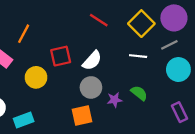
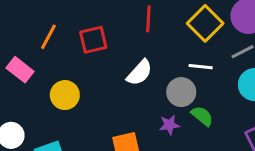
red line: (99, 20) -> (148, 19), turned 60
red square: (61, 56) -> (93, 40), moved
gray circle: (91, 87) -> (181, 92), moved

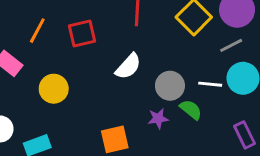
white line: (201, 67) -> (210, 84), moved

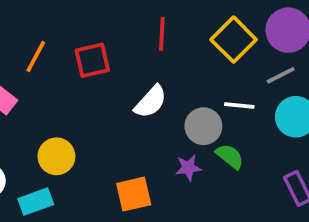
white line: (210, 84) -> (239, 105), moved
yellow circle: (54, 89) -> (56, 156), moved

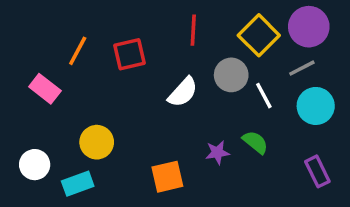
white line: (239, 105) -> (264, 96), turned 56
gray circle: (203, 126) -> (231, 75), moved

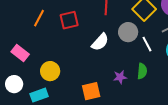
pink rectangle: (45, 89) -> (20, 53), moved
green semicircle: (255, 142) -> (142, 71), turned 56

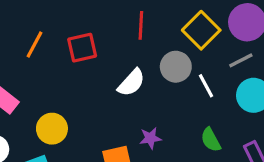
green semicircle: (142, 71) -> (211, 140), moved, turned 147
purple star: (120, 77) -> (150, 138), moved

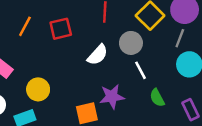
gray line: (241, 60) -> (180, 38), turned -42
white line: (206, 86) -> (140, 70), moved
purple star: (150, 138) -> (112, 97), size x1.5

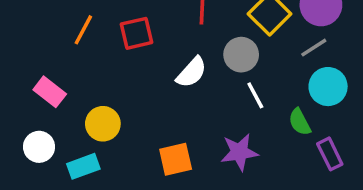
gray line: (180, 38) -> (314, 48), turned 36
purple star: (112, 97) -> (239, 152), moved
green semicircle: (157, 98) -> (300, 122), moved

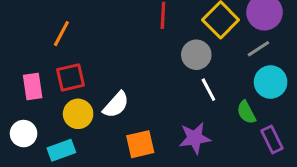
red square: (137, 33) -> (71, 77), moved
white semicircle: (192, 72) -> (116, 105), moved
pink rectangle: (50, 92) -> (33, 87), turned 44

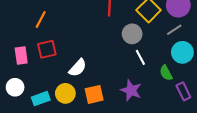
yellow circle: (78, 114) -> (65, 93), moved
purple star: (195, 138) -> (131, 90), turned 30

